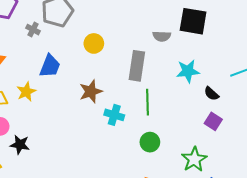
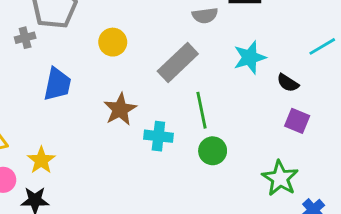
gray cross: (33, 30) -> (25, 38), turned -32
gray rectangle: (137, 66) -> (178, 63), turned 48
yellow star: (26, 92) -> (41, 160), moved
green circle: (150, 142) -> (213, 151), moved

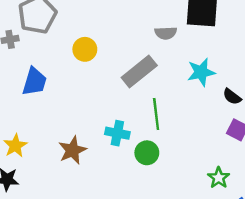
brown star: (120, 109) -> (72, 150), moved
green circle: (213, 151) -> (147, 153), moved
green star: (280, 178) -> (219, 178), size x0.7

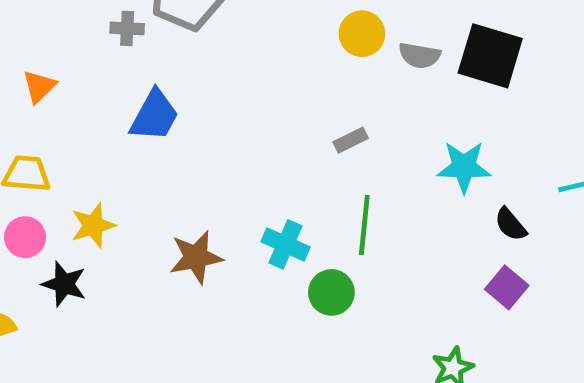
gray semicircle: (166, 33) -> (420, 55), moved
yellow circle: (85, 49) -> (362, 34), moved
gray rectangle: (139, 71) -> (351, 140), size x0.5

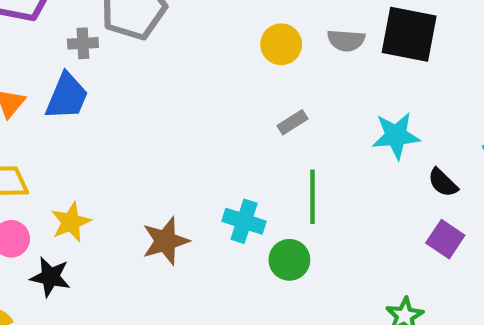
yellow circle: (362, 34) -> (281, 44), moved
blue trapezoid: (154, 116) -> (67, 96), moved

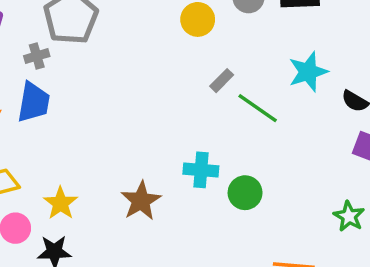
green line: (313, 197) -> (258, 108), moved, turned -42

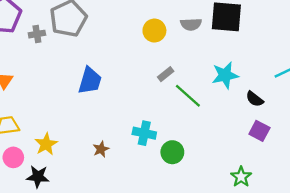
gray cross: (37, 56) -> (37, 34), moved
blue trapezoid: (34, 102) -> (90, 81), moved
brown star: (141, 201) -> (101, 149), size x0.6

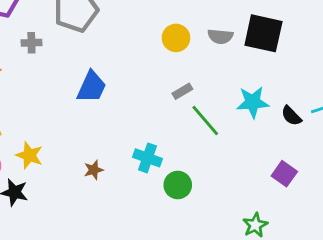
gray cross: (37, 34) -> (31, 43), moved
black semicircle: (255, 99) -> (291, 116), moved
yellow star: (46, 144) -> (29, 155), turned -30

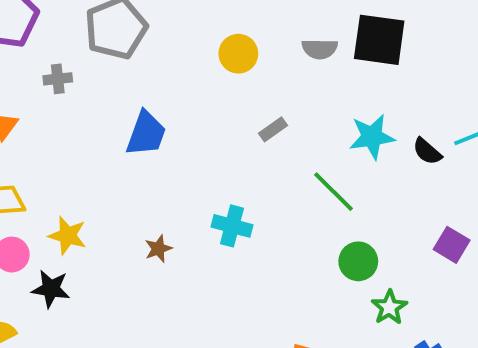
yellow circle: (176, 38) -> (238, 54), moved
green line: (205, 121) -> (333, 192), moved
purple square: (284, 174) -> (452, 245), moved
green circle: (178, 185) -> (358, 261), moved

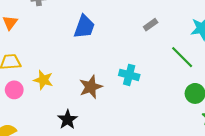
brown star: (158, 249) -> (91, 87), size x1.6
black star: (51, 289) -> (68, 120), moved, turned 30

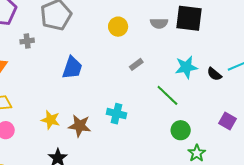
yellow star: (43, 80) -> (51, 120), moved
brown star: (91, 87) -> (80, 126), turned 30

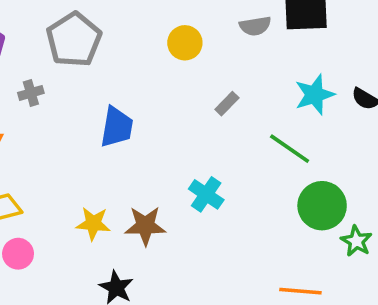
cyan cross: (117, 114) -> (206, 194), turned 30
green circle: (181, 130) -> (322, 206), size x1.4

